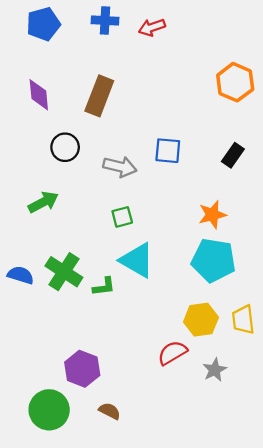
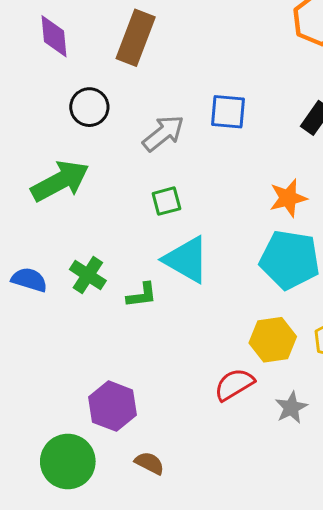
gray arrow: (120, 167) -> (163, 133), turned -52
green arrow: (43, 202) -> (60, 181), size x1.4
green cross: (64, 272) -> (88, 275), size x0.7

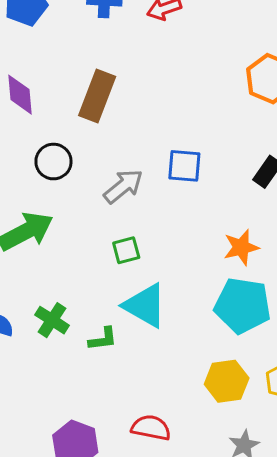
red semicircle: (234, 384) -> (151, 428), moved, turned 42

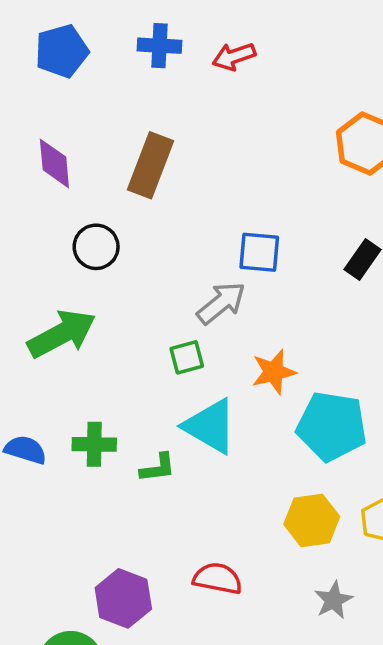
gray arrow: (123, 186) -> (221, 303), moved
orange star: (241, 247) -> (274, 372), moved
green cross: (52, 320) -> (94, 444), turned -32

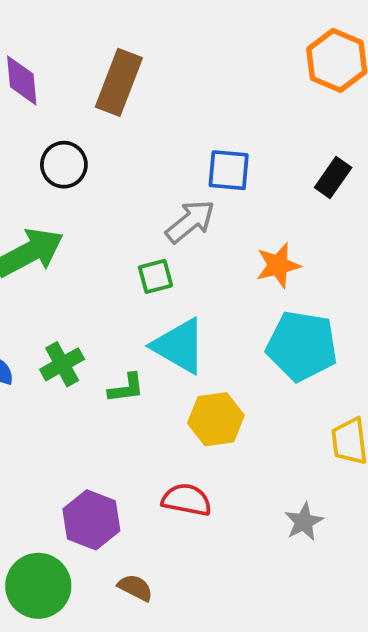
orange star: (274, 372) -> (278, 265), moved
green cross: (94, 444) -> (62, 364), turned -30
yellow hexagon: (312, 520) -> (216, 419), moved

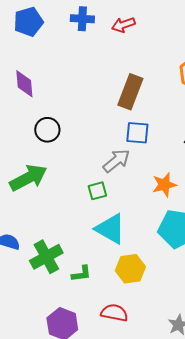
brown rectangle: (119, 82) -> (130, 92), moved
green cross: (62, 364) -> (46, 257), moved, size x1.4
green L-shape: (126, 388) -> (81, 274), moved

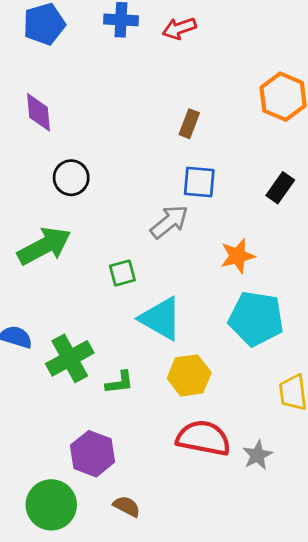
brown rectangle: (130, 92) -> (189, 124), size x0.6
green square: (97, 191) -> (122, 273), moved
red semicircle: (114, 313) -> (203, 438), moved, size x1.4

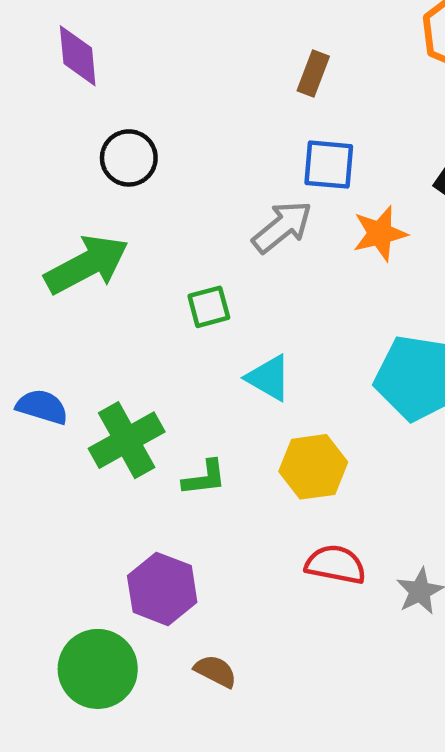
orange star: (238, 256) -> (380, 233), moved
cyan triangle: (161, 319) -> (269, 378), size x0.7
red semicircle: (203, 438) -> (335, 565), size x0.7

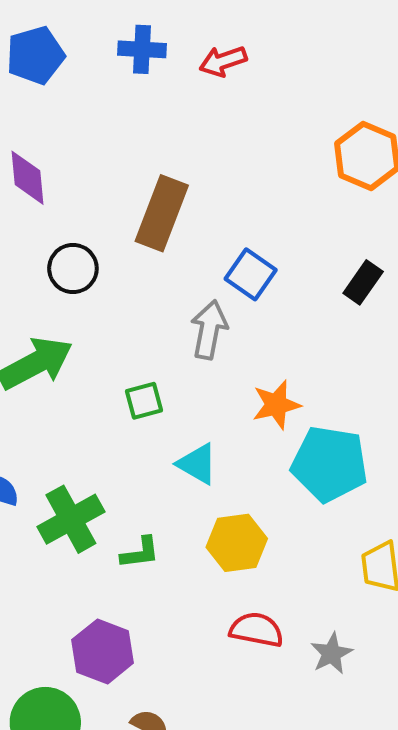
brown rectangle: (313, 73) -> (162, 213), moved, size x1.8
blue square: (329, 165) -> (251, 274), turned 30
gray arrow: (282, 227) -> (209, 330), turned -40
orange star: (380, 233) -> (276, 405), moved

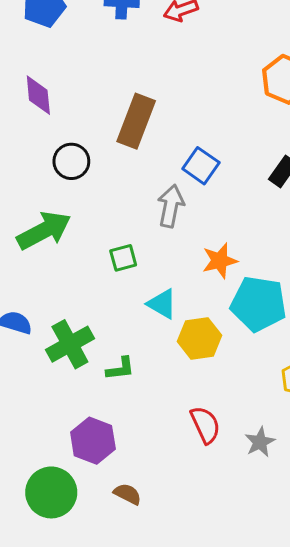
yellow hexagon: (237, 543) -> (199, 338), moved
red semicircle: (257, 630) -> (205, 425), turned 54

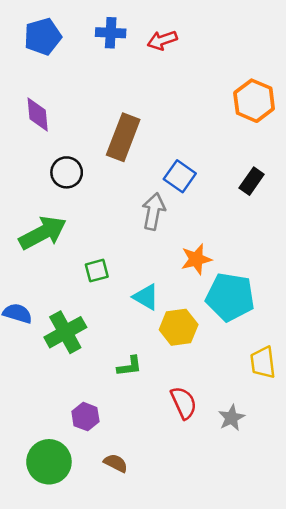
green square: (123, 258) -> (97, 271), moved
green L-shape: (120, 369) -> (130, 366), moved
purple hexagon: (93, 441) -> (85, 417), size x0.7

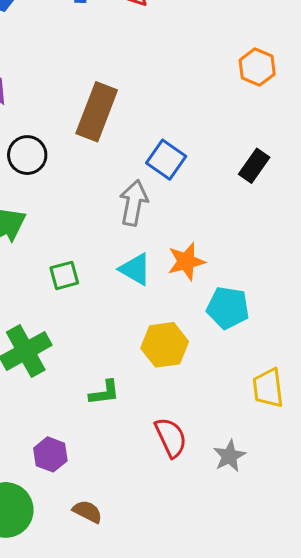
orange hexagon: (254, 101) -> (257, 67), size x0.7
cyan triangle: (146, 297) -> (135, 269), moved
cyan pentagon: (230, 297) -> (228, 308), size x0.7

